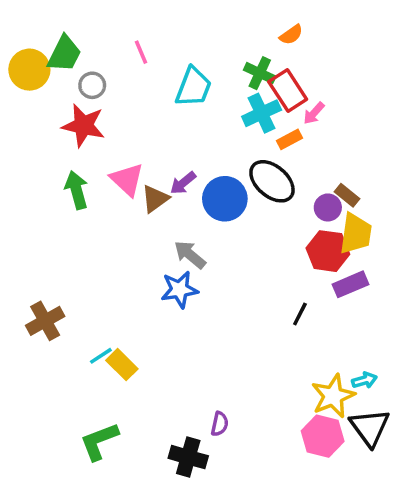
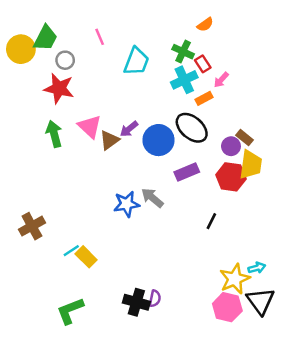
red rectangle: (288, 91) -> (203, 64), size x0.6
gray arrow: (190, 255) -> (152, 198), moved
purple rectangle: (351, 284) -> (187, 172), moved
black cross: (188, 457) -> (136, 302), moved

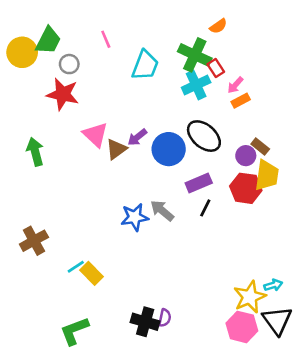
green cross: (183, 52) -> (195, 55), size x1.4
orange rectangle: (204, 98) -> (241, 101), moved
green arrow: (54, 134) -> (35, 152), moved
black line: (211, 221) -> (205, 208), moved

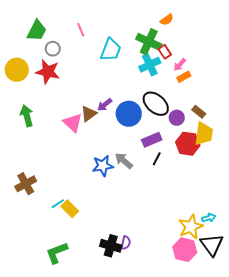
yellow circle: (22, 52) -> (17, 70), moved
pink triangle: (95, 135) -> (73, 123), moved
purple circle: (246, 156) -> (177, 118), moved

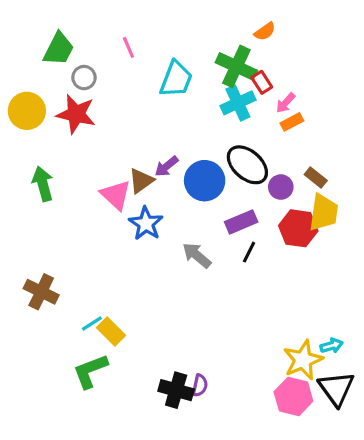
blue star: (103, 166) -> (146, 224), moved, turned -30
brown cross: (26, 184) -> (41, 292), turned -35
green L-shape: (57, 253) -> (90, 371), moved

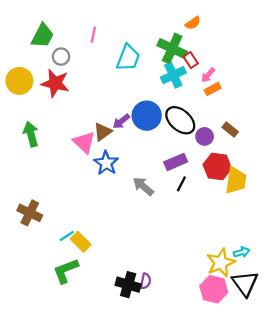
pink line: (128, 47) -> (93, 35), turned 35
blue circle: (205, 181) -> (147, 116), moved
yellow trapezoid: (324, 212) -> (236, 180), moved

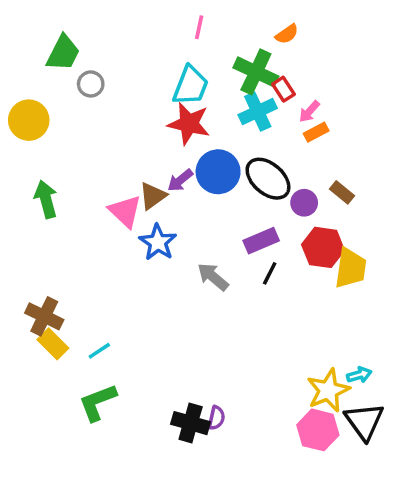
pink line: (93, 35) -> (199, 27), moved
red star: (55, 83) -> (189, 124), moved
yellow rectangle: (81, 242) -> (53, 344), moved

